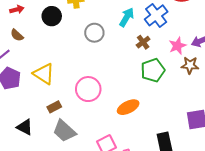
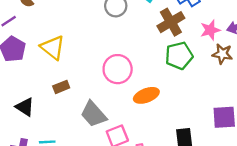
brown cross: (143, 42) -> (171, 22), size x1.6
pink circle: (88, 89) -> (118, 69), moved
gray trapezoid: (64, 131) -> (94, 114), moved

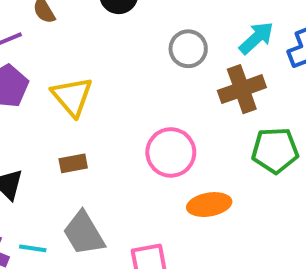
brown cross: (171, 22) -> (242, 89), moved
gray trapezoid: (94, 114) -> (84, 233), moved

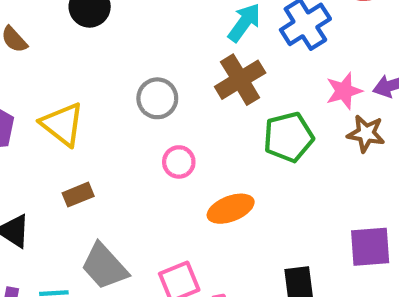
gray circle: (188, 49) -> (157, 98), moved
pink circle: (171, 152) -> (179, 162), size x0.6

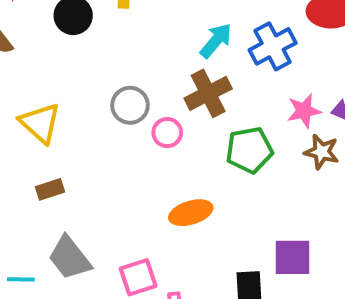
pink circle: (179, 162) -> (167, 133), moved
purple square: (370, 247) -> (292, 257), moved

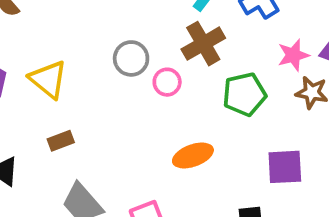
purple square: (292, 257) -> (285, 167), moved

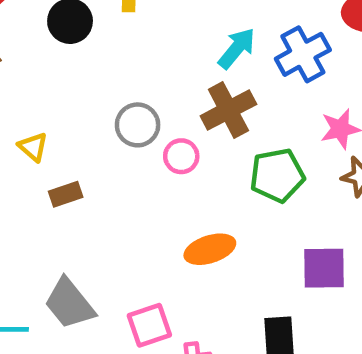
yellow triangle: (48, 79) -> (33, 147), size x0.6
brown rectangle: (61, 141) -> (66, 194), moved

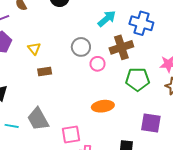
cyan arrow: (237, 48) -> (107, 19), moved
blue cross: (303, 54) -> (141, 23), moved, turned 35

